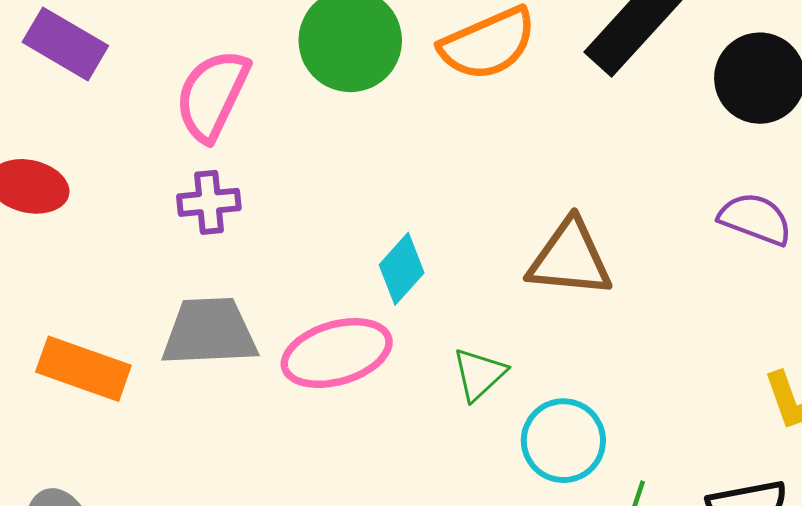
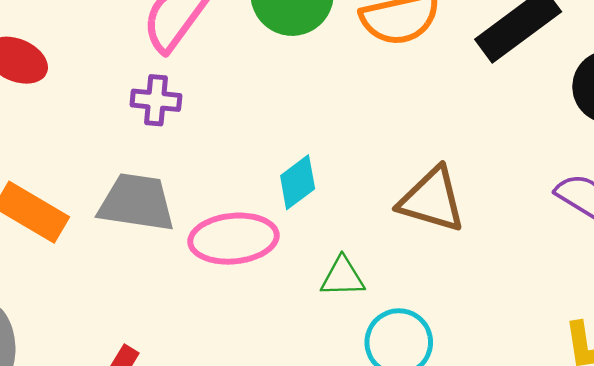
green triangle: (479, 374) -> (342, 277), turned 30

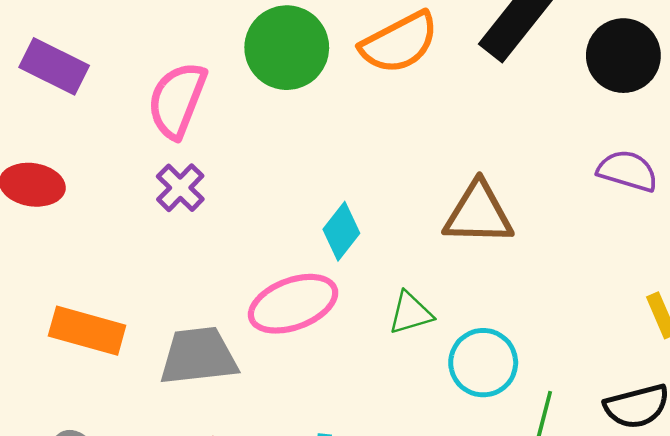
purple cross: (156, 100) -> (180, 188), turned -36
gray trapezoid: (137, 202) -> (198, 356), moved

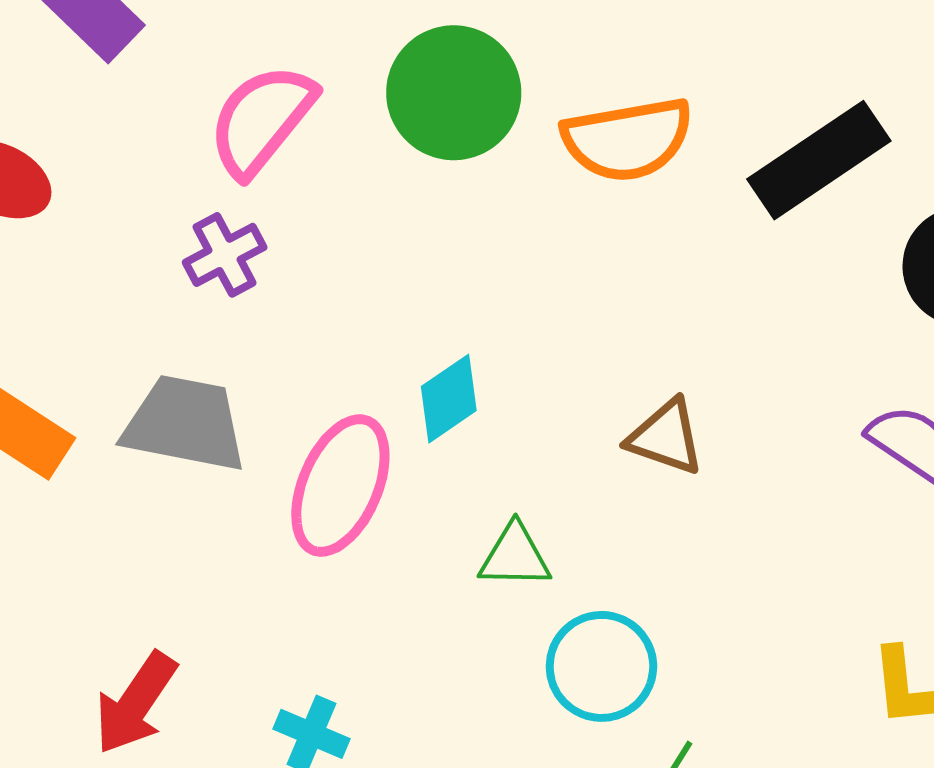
brown triangle: (478, 213) -> (666, 437), size x0.7
pink ellipse: (293, 304) -> (340, 486), turned -64
gray trapezoid: (198, 356) -> (185, 424), moved

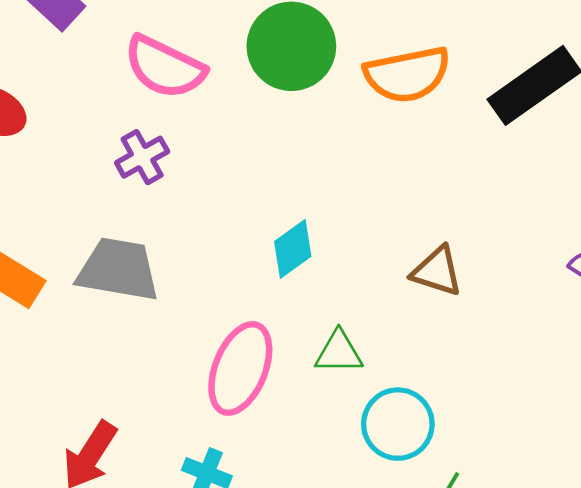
pink semicircle: (262, 120) -> (165, 67), turned -102
pink ellipse: (340, 486) -> (240, 368), moved

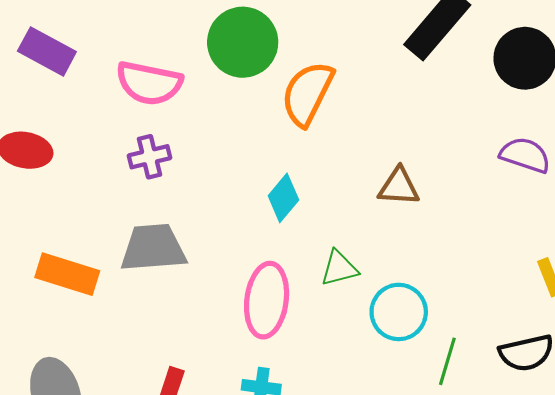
orange semicircle: (407, 74) -> (307, 94), moved, turned 142
purple cross: (142, 157) -> (149, 157), turned 30

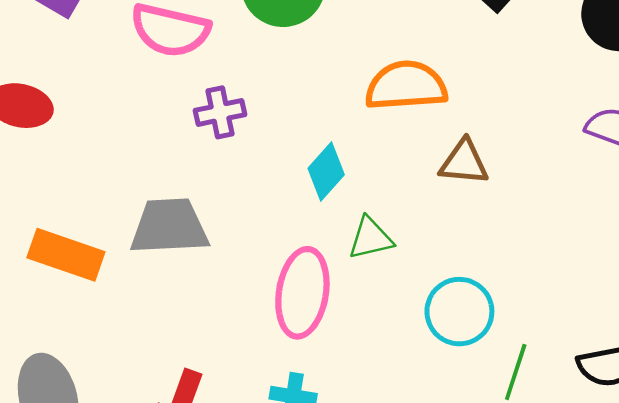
orange semicircle: (307, 94) -> (406, 86), moved, turned 58
purple cross: (149, 157) -> (220, 112), moved
green triangle: (339, 268) -> (371, 238), moved

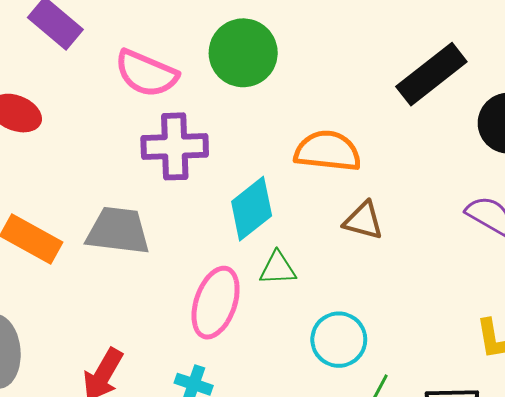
purple cross: (220, 112) -> (175, 146), size x1.6
cyan diamond: (326, 172) -> (252, 209), size x1.4

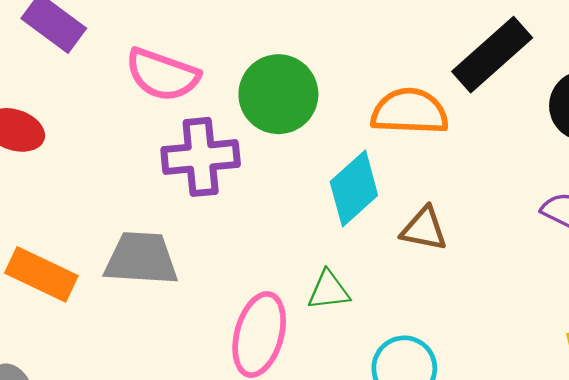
green circle: (243, 53) -> (278, 94), moved
orange semicircle: (328, 151) -> (410, 112), moved
cyan diamond: (252, 209) -> (354, 189), moved

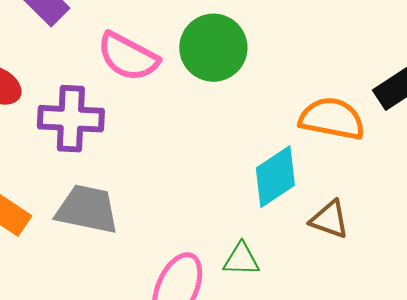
green circle: (278, 94) -> (213, 48), moved
purple cross: (201, 157) -> (71, 119), moved

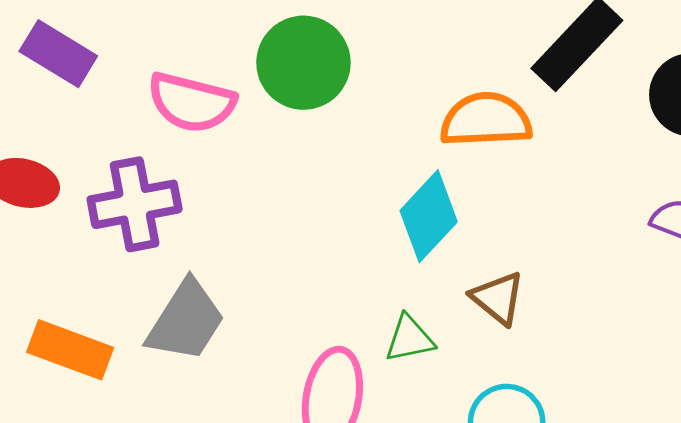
gray trapezoid: (87, 209) -> (186, 321), turned 124
brown triangle: (329, 219) -> (498, 298), moved, turned 33

